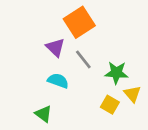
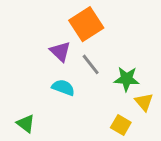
yellow square: (110, 105) -> (121, 125), moved
green triangle: (44, 114) -> (26, 124), moved

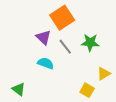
green star: (127, 79) -> (90, 43), moved
yellow triangle: (144, 102) -> (104, 74), turned 40

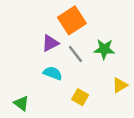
purple triangle: (43, 37) -> (50, 43), turned 49
yellow square: (87, 90) -> (80, 97), moved

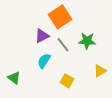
cyan semicircle: (53, 73) -> (44, 61), turned -77
green triangle: (21, 103) -> (14, 78), moved

